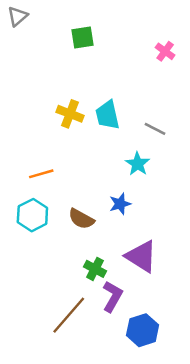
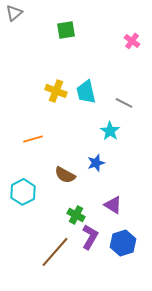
cyan hexagon: (32, 215) -> (23, 192), moved
purple triangle: (141, 256) -> (113, 205), size x0.7
blue hexagon: (143, 330) -> (123, 243), moved

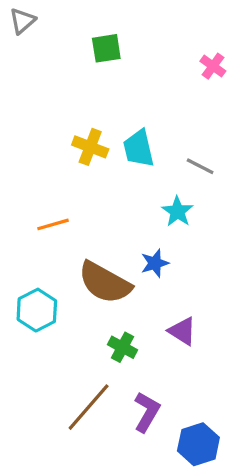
brown semicircle: (65, 175) -> (105, 283), size x1.6
purple L-shape: (90, 237) -> (147, 412), moved
blue hexagon: (123, 243) -> (198, 444), moved

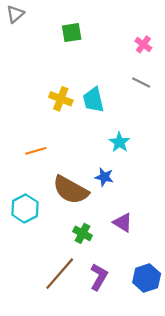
gray line: (200, 166) -> (141, 82), moved
blue star: (155, 263) -> (104, 177), turned 30
blue hexagon: (198, 444) -> (147, 278), moved

